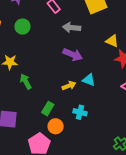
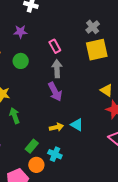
gray arrow: (72, 28) -> (57, 69), moved, turned 72
purple arrow: (73, 55) -> (55, 92), moved, turned 30
cyan cross: (80, 112) -> (55, 154), moved

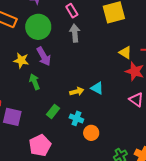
green circle: (21, 61) -> (38, 27), size x1.6
purple arrow: (55, 92) -> (44, 56), moved
orange circle: (36, 165) -> (91, 133), moved

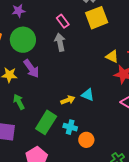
pink rectangle: (72, 11) -> (63, 21), moved
green arrow: (34, 82) -> (19, 102), moved
green rectangle: (53, 111) -> (46, 122), size x1.6

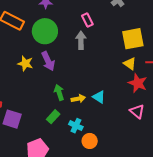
yellow square: (97, 18) -> (133, 39), moved
green arrow: (19, 102) -> (59, 92), moved
green rectangle: (46, 122) -> (53, 117), size x0.6

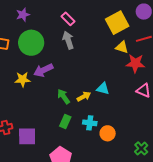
purple arrow: (48, 61) -> (43, 70), turned 108

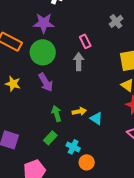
purple star: (23, 15) -> (44, 23), size x1.5
purple arrow: (43, 70) -> (46, 82), turned -114
yellow star: (23, 79) -> (13, 84), moved
yellow arrow: (84, 96) -> (79, 111), moved

